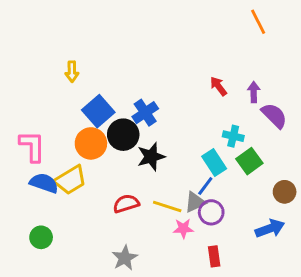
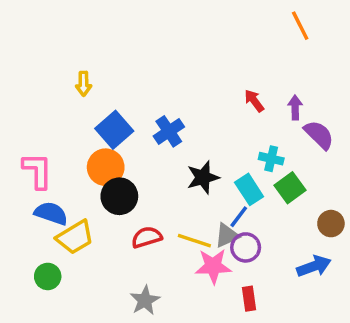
black circle: (123, 135) -> (119, 196), moved
black star: (151, 157) -> (203, 177), moved
yellow trapezoid: (70, 180) -> (75, 237), moved
pink star: (183, 229) -> (213, 266), size x1.5

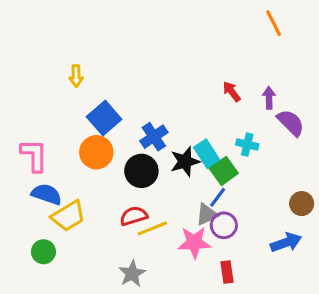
blue cross: (169, 131) -> (154, 137), moved
green square: (290, 188) -> (224, 171), moved
cyan rectangle: (249, 189) -> (207, 154), moved
black circle: (119, 196) -> (141, 171), moved
yellow line: (194, 241) -> (152, 228), moved, turned -40

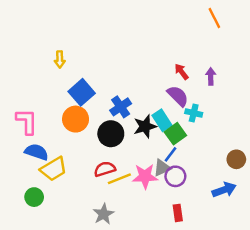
purple semicircle: (291, 123) -> (178, 96), moved
pink star: (194, 242) -> (145, 176), moved

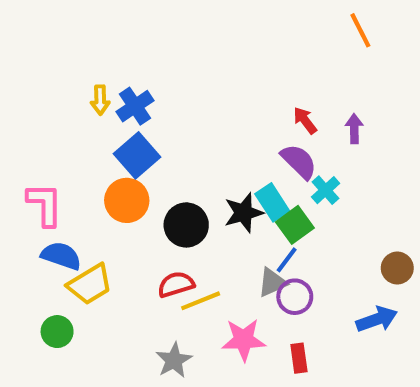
blue cross: (121, 107) -> (135, 106), moved
cyan cross: (194, 113) -> (326, 190), turned 35
pink star: (145, 176) -> (244, 340), moved

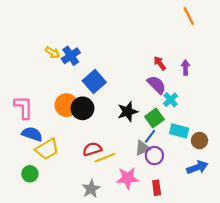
yellow arrow: (100, 100) -> (52, 53), turned -56
blue square: (137, 155) -> (94, 81), moved
cyan rectangle: (272, 202) -> (179, 131), moved, turned -42
black circle: (186, 225) -> (83, 108), moved
brown circle: (397, 268) -> (199, 141), moved

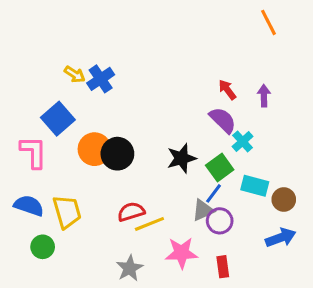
blue square: (94, 81) -> (58, 119), moved
blue semicircle: (32, 134) -> (29, 206), moved
yellow trapezoid: (47, 149) -> (67, 212), turned -75

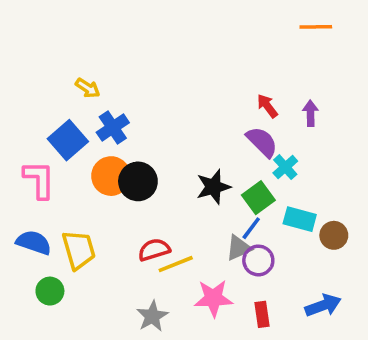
orange line: (268, 22) -> (316, 27), turned -64
blue cross: (101, 79) -> (113, 128), moved
blue arrow: (281, 238) -> (323, 305), moved

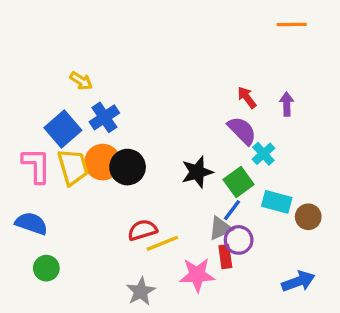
yellow trapezoid: (79, 250) -> (73, 167), moved
red rectangle: (262, 314) -> (225, 257), moved

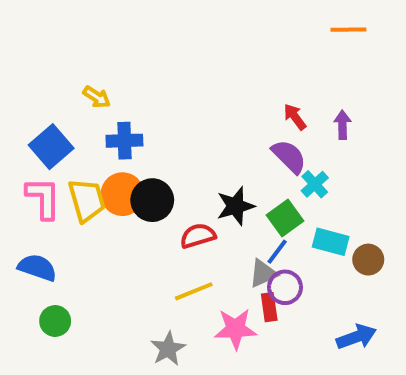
blue cross: (104, 117) -> (124, 141), turned 32
blue square: (63, 129) -> (51, 147), moved
red semicircle: (142, 230) -> (198, 236), moved

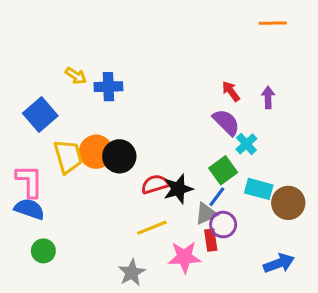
blue cross: (124, 141) -> (108, 87), moved
pink L-shape: (43, 198) -> (29, 181), moved
black star: (235, 206) -> (178, 189), moved
brown circle: (368, 260) -> (288, 203), size x1.4

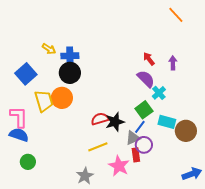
orange line: (273, 23) -> (176, 15), turned 48
black circle: (119, 156) -> (70, 73), moved
pink star: (184, 257) -> (119, 166), turned 30
blue arrow: (279, 263) -> (192, 174), moved

